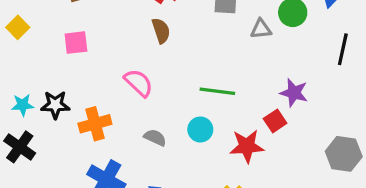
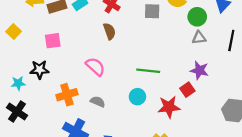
gray triangle: (261, 29) -> (199, 38), moved
black star: (55, 105) -> (39, 70), moved
gray semicircle: (155, 138) -> (98, 102), moved

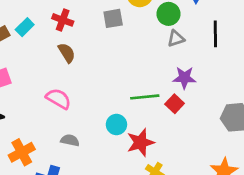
green line: (148, 71) -> (145, 97), moved
orange cross: (67, 95) -> (22, 152), moved
red star: (169, 107) -> (141, 142), moved

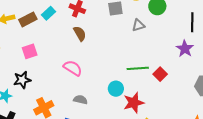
gray triangle: (176, 39) -> (138, 25), moved
purple star: (184, 78) -> (185, 49), moved, turned 30

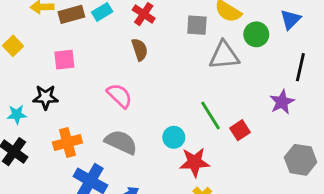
gray triangle: (138, 25) -> (224, 55), size x1.6
green line: (138, 68) -> (210, 115), turned 50
gray semicircle: (80, 100) -> (121, 142), size x1.6

